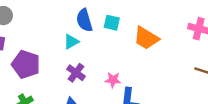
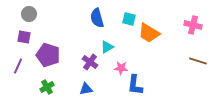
cyan square: (112, 23) -> (129, 19), moved
cyan triangle: (71, 42) -> (107, 47), moved

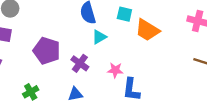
cyan triangle: (107, 47) -> (99, 37), moved
purple pentagon: (48, 55) -> (47, 51), moved

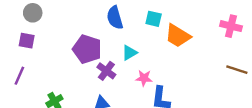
cyan triangle: (99, 37) -> (129, 53), moved
purple pentagon: (47, 51) -> (87, 49), moved

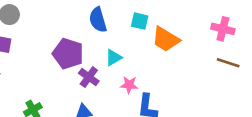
brown line: (237, 70) -> (228, 63), moved

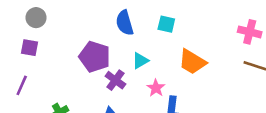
orange trapezoid: (166, 39) -> (192, 62), moved
pink star: (129, 85) -> (156, 88), turned 30

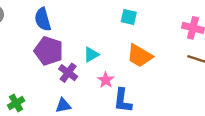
blue semicircle: (125, 23) -> (43, 19), moved
cyan square: (166, 24) -> (129, 17), moved

